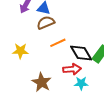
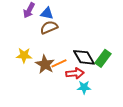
orange line: (58, 43) -> (59, 63), moved
brown star: (42, 82) -> (45, 64), moved

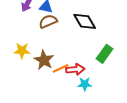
black diamond: (84, 57) -> (85, 21), moved
orange line: (59, 63) -> (61, 68), moved

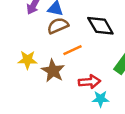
orange line: (61, 68) -> (72, 50), moved

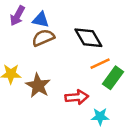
orange line: (72, 50) -> (100, 64), moved
cyan star: (100, 99) -> (100, 117), moved

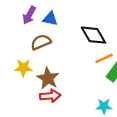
brown semicircle: (43, 38) -> (41, 42), moved
red arrow: (77, 97) -> (50, 96), moved

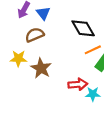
blue triangle: (50, 19) -> (43, 13), turned 40
red arrow: (50, 96) -> (78, 84), moved

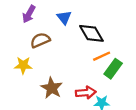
blue triangle: (43, 13) -> (64, 17), moved
brown star: (41, 68) -> (52, 88), moved

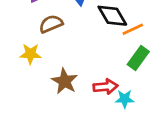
orange line: (102, 56) -> (133, 29), moved

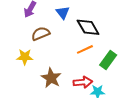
orange line: (133, 29) -> (85, 49), moved

